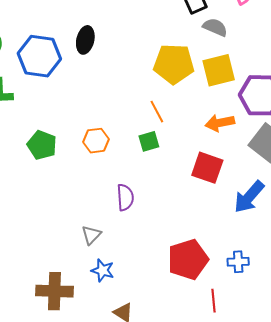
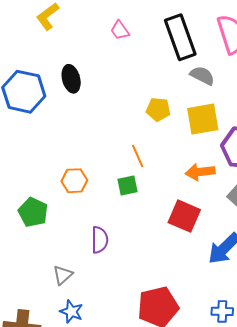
black ellipse: (85, 40) -> (71, 79), turned -32
yellow pentagon: (174, 64) -> (158, 109), size x0.6
green pentagon: (42, 145) -> (33, 212), moved
blue cross: (238, 262) -> (222, 311), moved

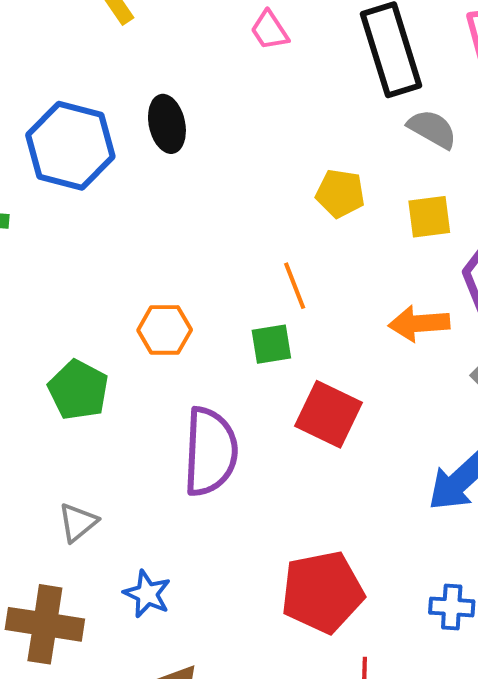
yellow square: (203, 119) -> (429, 217), size x0.7
red square: (184, 216) -> (328, 414), moved
purple semicircle: (100, 240) -> (210, 452), size x1.6
gray triangle: (63, 275) -> (78, 522), moved

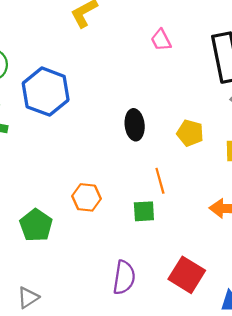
black ellipse: (167, 124) -> (135, 125), moved
red square: (328, 414) -> (187, 275), moved
purple semicircle: (210, 452) -> (124, 277), moved, size x0.7

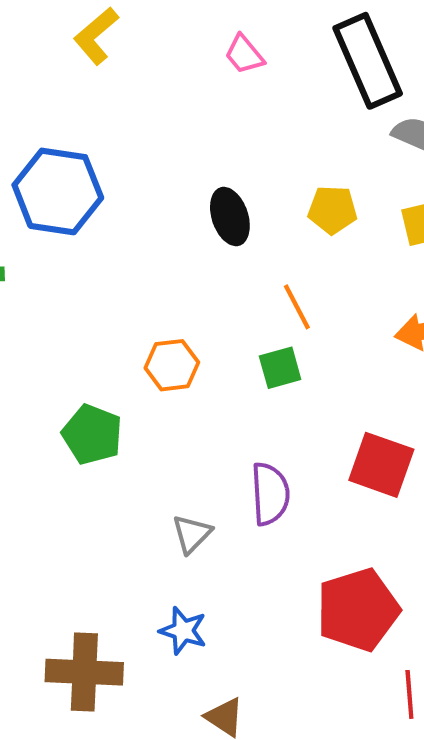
gray triangle: (28, 298) -> (192, 534), moved

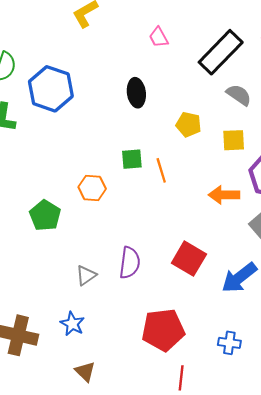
black rectangle: (368, 61) -> (221, 52), turned 57
black ellipse: (230, 217) -> (136, 93), moved
green square: (280, 368) -> (132, 159), moved

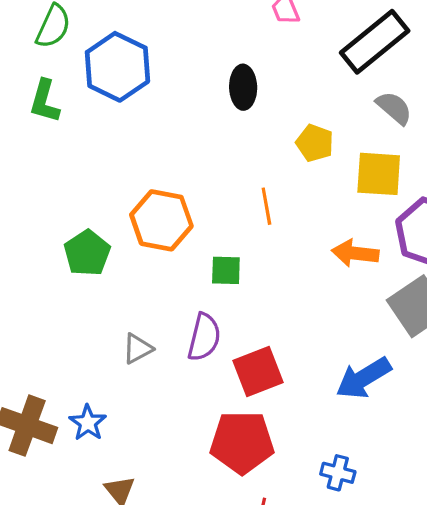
yellow square: (234, 140) -> (379, 174), size x1.4
green square: (132, 159) -> (226, 270), moved
orange hexagon: (92, 188) -> (161, 220), size x1.5
red square: (189, 259) -> (258, 372), moved, turned 32
blue star: (72, 324) -> (88, 423), moved

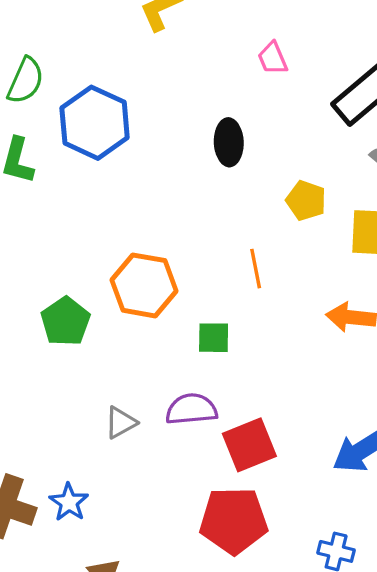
purple semicircle: (204, 337) -> (191, 409), turned -108

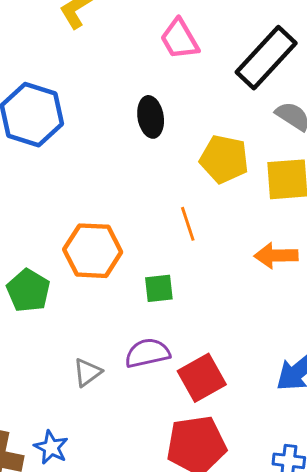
pink trapezoid: (273, 58) -> (180, 39), size x1.4
yellow pentagon: (306, 201) -> (224, 159), size x1.4

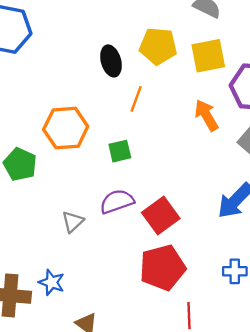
black ellipse: (151, 117) -> (111, 61), moved
orange line: (188, 224) -> (136, 99), turned 45
orange arrow: (276, 256) -> (206, 115), turned 68

